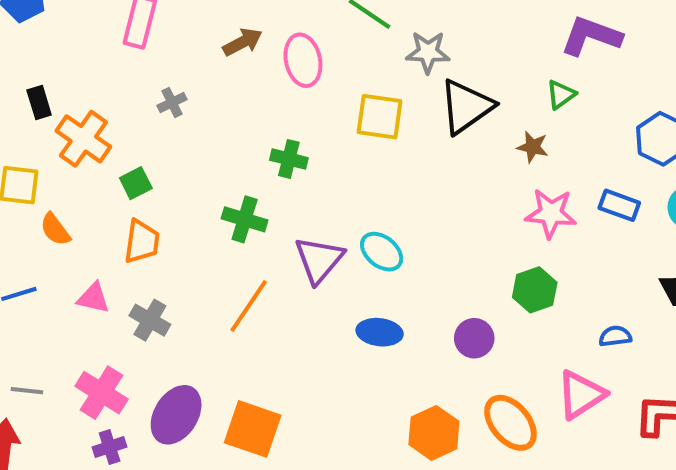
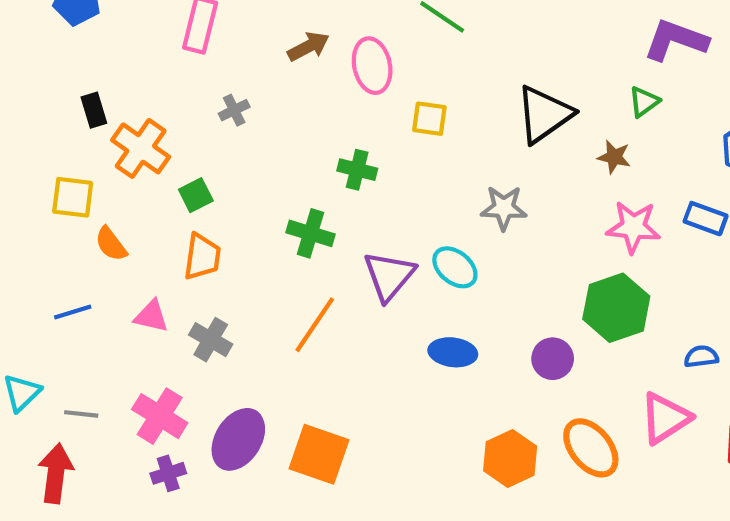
gray star: (428, 52) -> (504, 208), moved
yellow square: (380, 117) -> (429, 119), moved, size x0.7
green hexagon: (535, 290) -> (616, 308), size x1.4

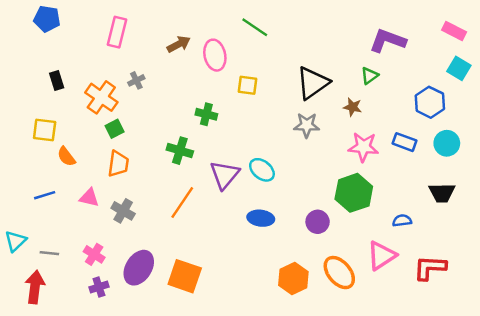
orange cross: (141, 148) -> (101, 97), moved
gray star: (504, 208) -> (307, 125), moved
pink cross: (160, 416) -> (94, 254), size x0.7

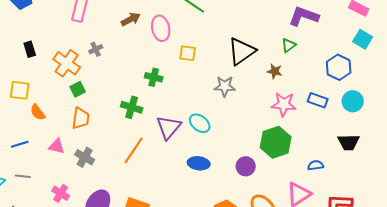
gray star: (307, 125) -> (225, 86), moved
gray line: (49, 253) -> (23, 176), moved

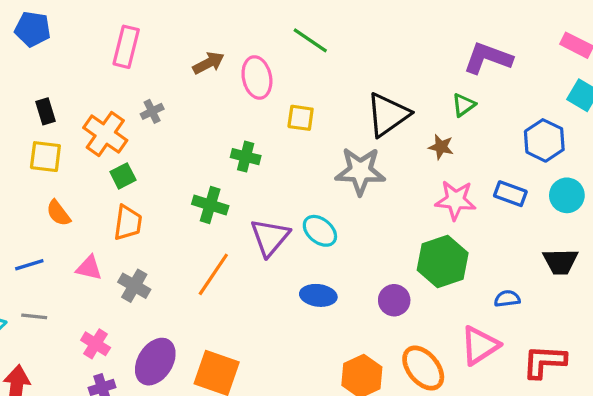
gray star: (225, 86) -> (360, 171), size x1.4
yellow square: (20, 90) -> (45, 157), moved

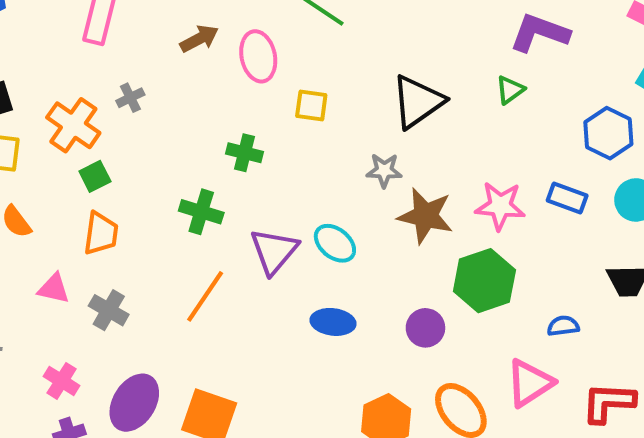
brown star: (441, 147) -> (425, 216), moved, size x1.8
gray star: (360, 171) -> (384, 170), size x0.6

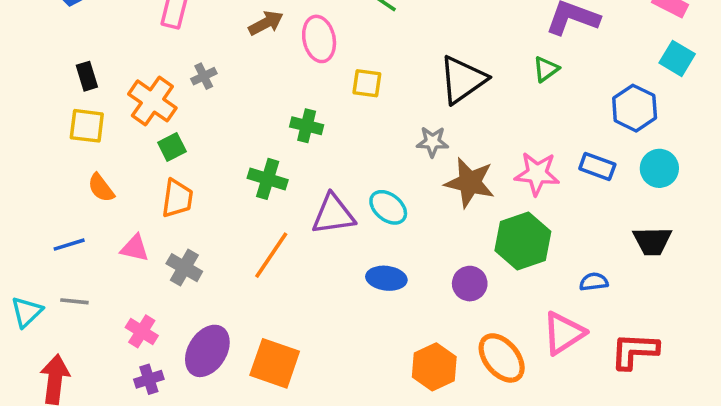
purple triangle: (274, 251) -> (333, 214), turned 42

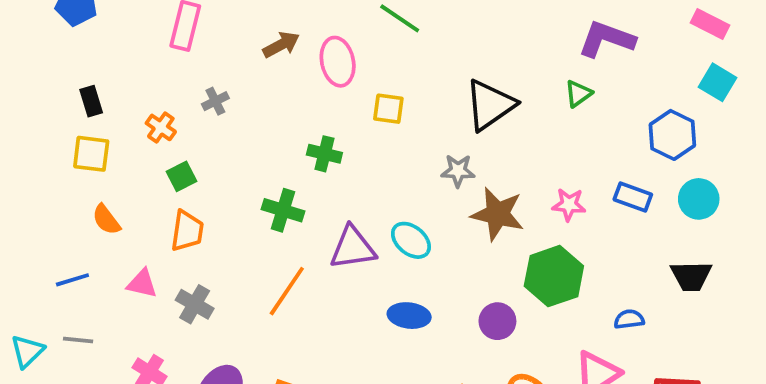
orange cross: (152, 101) -> (161, 127), size x0.6
pink star: (537, 174) -> (569, 205), size x0.7

